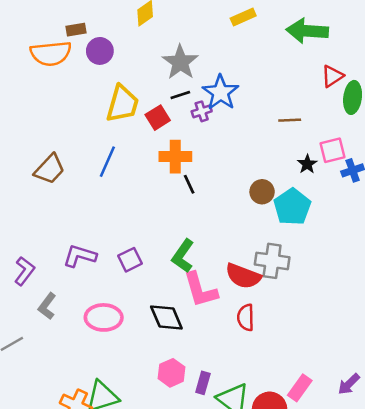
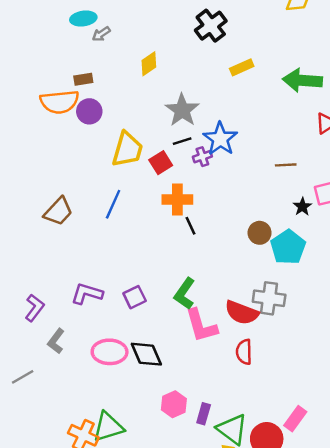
purple circle: (100, 51) -> (89, 111), moved
black diamond: (166, 317) -> (146, 354), moved

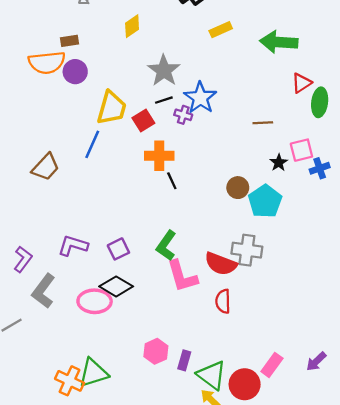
purple cross: (202, 157) -> (183, 115), turned 36
blue line: (113, 204) -> (92, 144), moved
gray L-shape: (56, 341) -> (43, 291), size x1.4
black diamond: (146, 354) -> (116, 286), moved, turned -36

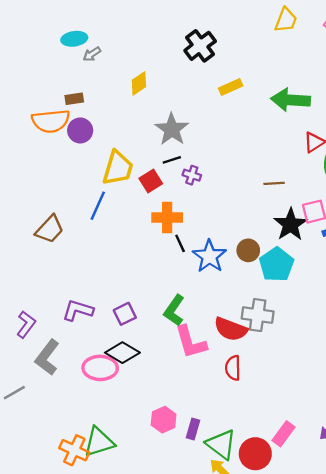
blue star: (200, 98) -> (209, 256), moved
black star: (279, 163) -> (291, 225), size x1.8

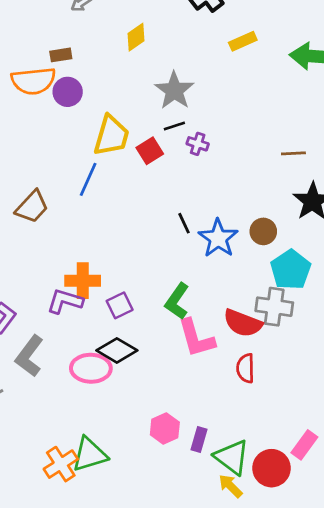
orange cross: (167, 217) -> (83, 281), moved
cyan pentagon: (276, 264) -> (291, 270), moved
orange cross: (74, 450) -> (61, 464), turned 32

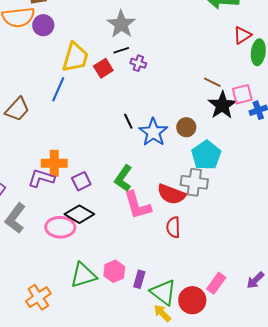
brown line: (293, 153) -> (212, 82), moved, turned 30
green triangle: (90, 454) -> (83, 275), moved

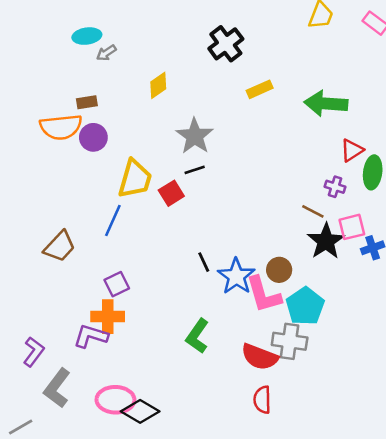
purple cross: (138, 63) -> (335, 187), moved
purple square: (81, 181) -> (117, 284), moved
pink L-shape: (137, 205) -> (264, 295), moved
black diamond: (79, 214) -> (140, 411), moved

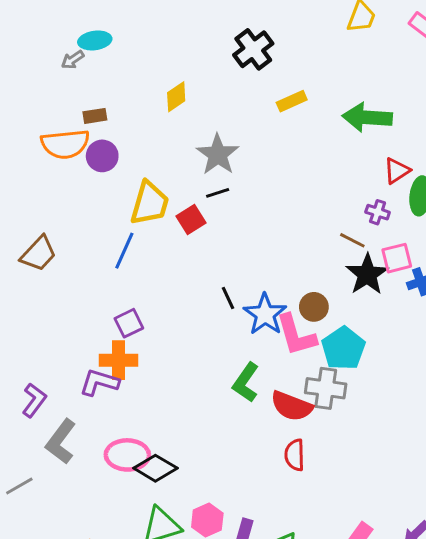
gray arrow: (106, 53) -> (73, 60), moved
brown trapezoid: (60, 246) -> (39, 254), moved
green L-shape: (197, 336) -> (246, 382), moved

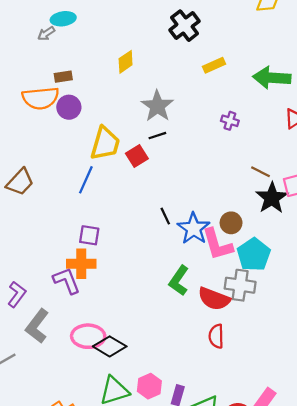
purple cross: (378, 212) -> (230, 121), moved
purple square: (129, 323) -> (89, 235), turned 35
purple L-shape: (99, 382) -> (67, 281), turned 52

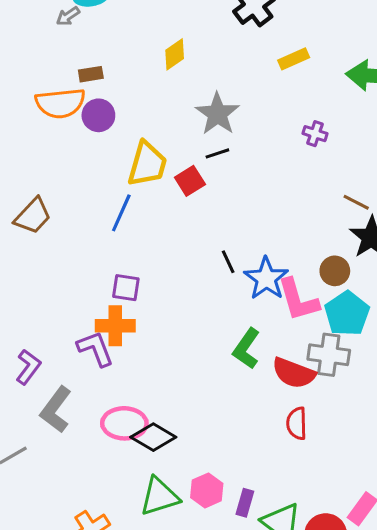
brown circle: (231, 223) -> (335, 271), moved

